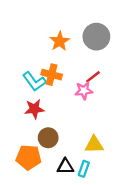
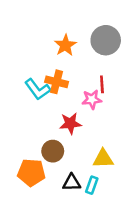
red line: (93, 77) -> (102, 84), turned -56
red star: (34, 109) -> (70, 123), moved

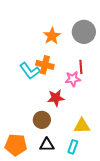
orange pentagon: (31, 173) -> (16, 145), moved
black triangle: (72, 183) -> (47, 145), moved

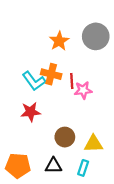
red line: (81, 67) -> (72, 81), moved
red star: (56, 98) -> (31, 112), moved
brown circle: (42, 120) -> (65, 137), moved

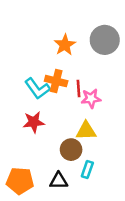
yellow triangle: (93, 144) -> (86, 131), moved
cyan rectangle: (83, 168) -> (87, 170), moved

